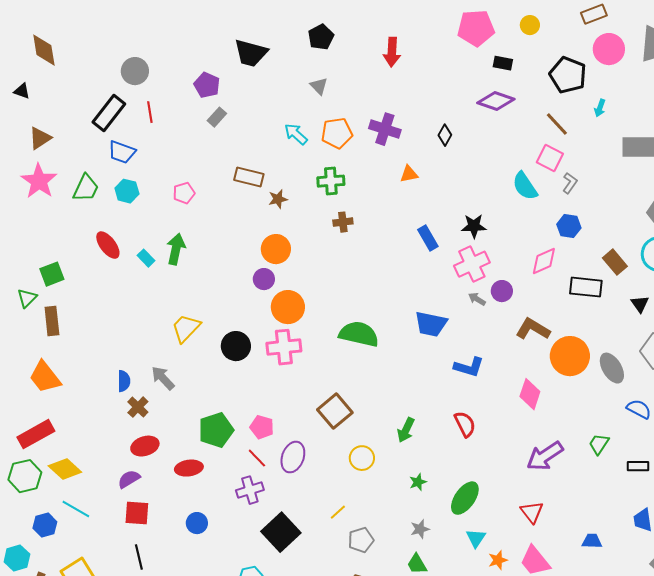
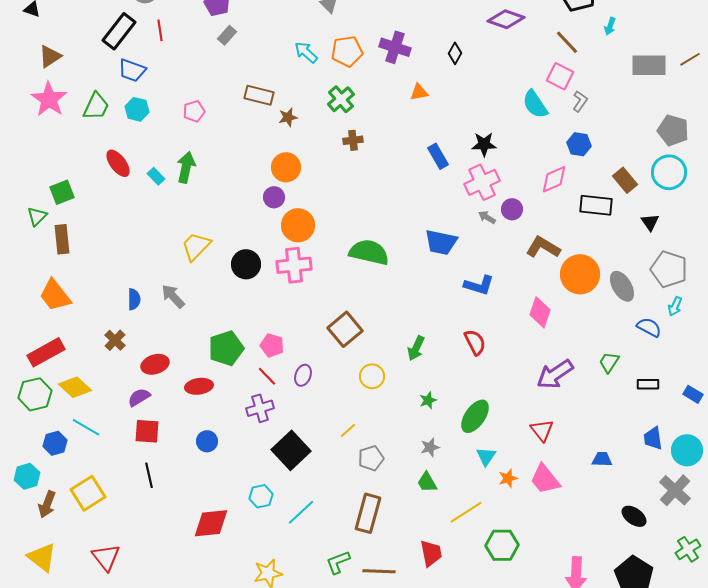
green cross: (331, 181) -> (341, 99), turned -36
brown cross: (138, 407) -> (115, 340), moved
purple ellipse: (293, 457) -> (303, 375), size x0.7

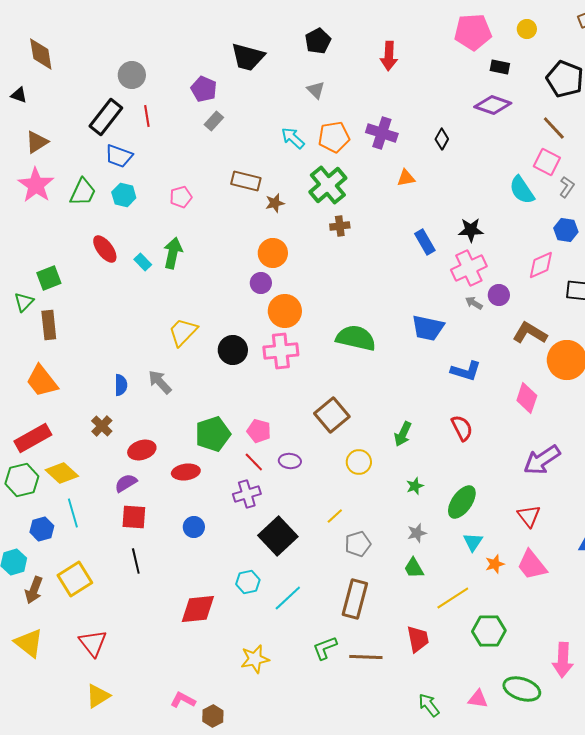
green cross: (341, 99) -> (328, 185), size x1.4
purple ellipse: (303, 375) -> (290, 461), turned 75
cyan line: (86, 427) -> (73, 513), turned 44

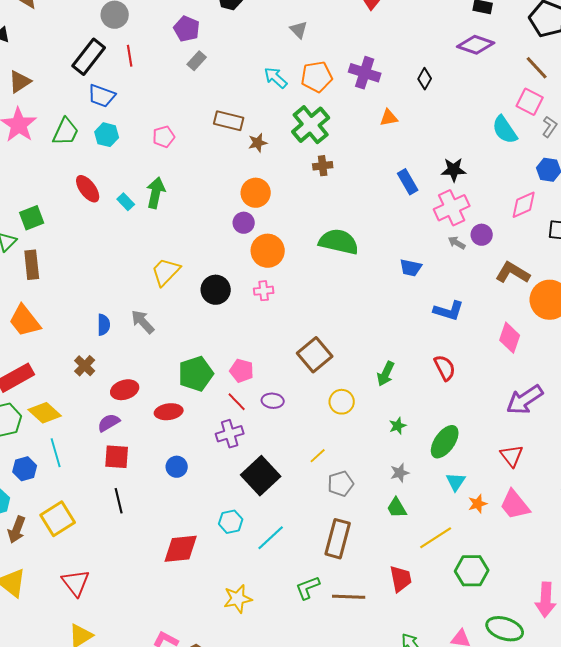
blue trapezoid: (428, 328) -> (411, 268), size x0.7
green semicircle: (356, 338) -> (339, 242), moved
pink cross: (281, 351) -> (264, 291), size x0.6

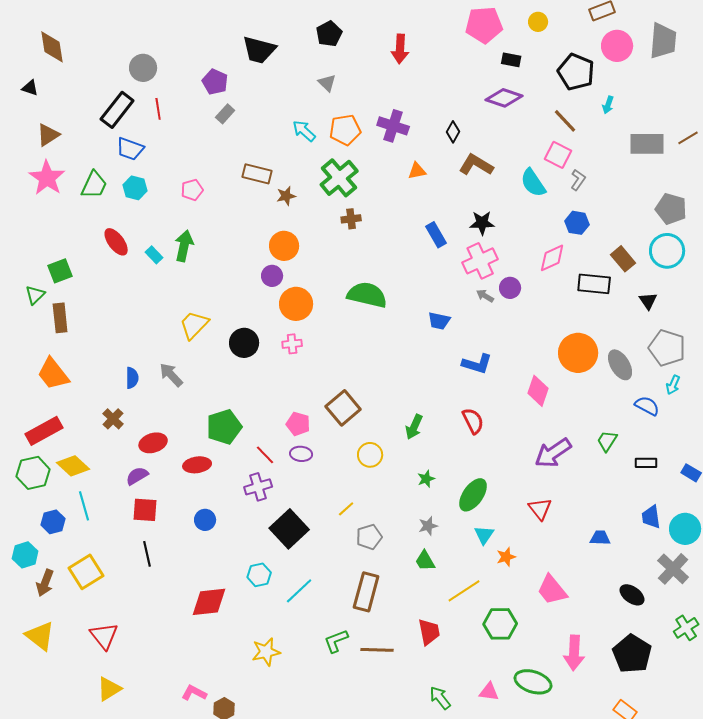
brown L-shape: (513, 273) -> (476, 165), moved
pink pentagon: (242, 371) -> (298, 424), moved
pink trapezoid: (515, 505) -> (552, 590), moved

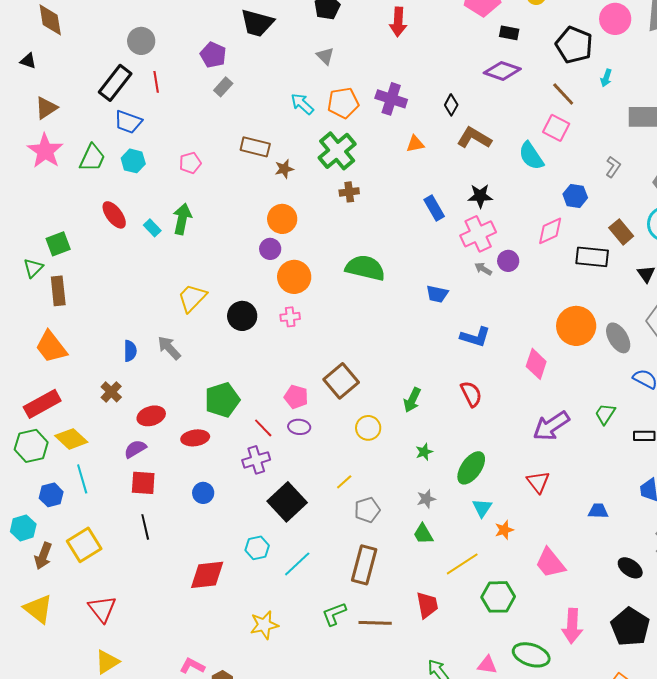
gray L-shape: (578, 180) -> (613, 167), moved

